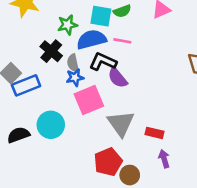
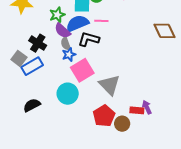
black cross: (51, 51) -> (38, 43), moved
purple semicircle: (118, 78) -> (62, 31), moved
cyan circle: (51, 125) -> (68, 94), moved
red rectangle: (154, 133) -> (137, 110), moved

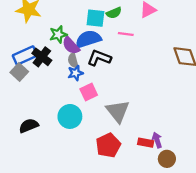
green star: (57, 15) -> (58, 34), moved
pink line: (101, 21) -> (126, 34), moved
blue rectangle: (32, 66) -> (25, 56), moved
pink square: (82, 70) -> (89, 92), size x0.7
brown circle: (122, 124) -> (167, 159), moved

